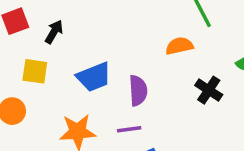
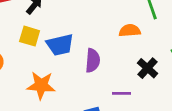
yellow square: (35, 71) -> (30, 36), moved
purple line: (129, 129) -> (122, 93), moved

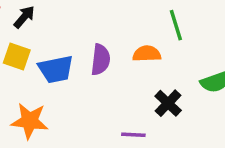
purple semicircle: (93, 60) -> (101, 60), moved

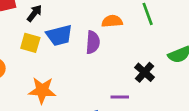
orange semicircle: (147, 54) -> (112, 21), moved
blue trapezoid: (56, 69) -> (59, 35), moved

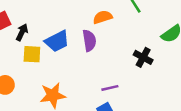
black arrow: (34, 13) -> (22, 32), moved
purple line: (120, 97) -> (110, 88), moved

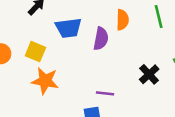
orange semicircle: (103, 17) -> (122, 20), turned 90
yellow square: (32, 54) -> (35, 52), moved

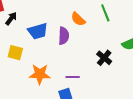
orange semicircle: (122, 20) -> (78, 19), turned 140
orange star: (45, 81) -> (40, 74), moved

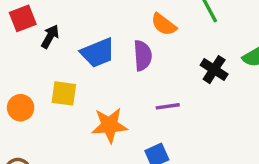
black cross: (104, 58) -> (214, 70), moved
purple line: (73, 77) -> (168, 106), moved

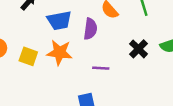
yellow square: (64, 93) -> (28, 56), moved
orange star: (110, 125) -> (59, 52), moved

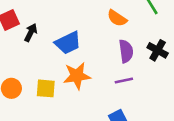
purple semicircle: (90, 29) -> (126, 51), moved

